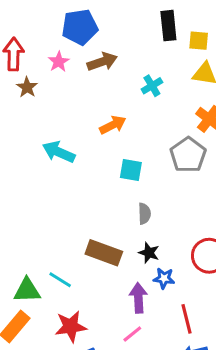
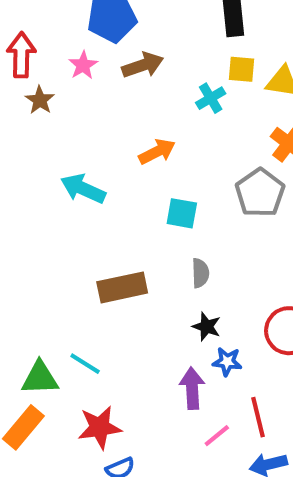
yellow square: (199, 41) -> (242, 69), moved
brown rectangle: (104, 253) -> (122, 287), moved, turned -32
pink line: (132, 334) -> (217, 436), moved

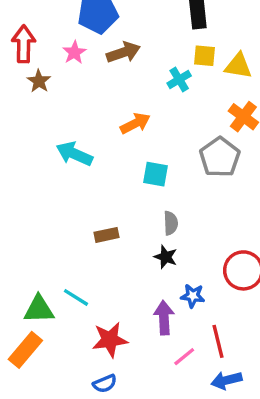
brown rectangle: (122, 287) -> (106, 235), size x0.6
black star: (207, 327) -> (166, 257), moved
red star: (100, 427) -> (110, 340), moved

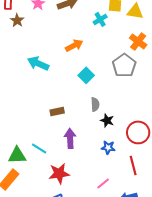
cyan square: (155, 174) -> (86, 75), turned 35
black star: (166, 257) -> (107, 120), moved
purple arrow: (164, 318) -> (70, 138), moved
red line: (218, 341) -> (133, 165), moved

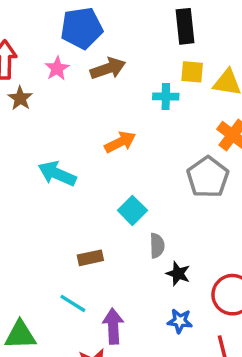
cyan cross: (100, 19) -> (166, 97), turned 32
cyan square: (86, 75) -> (132, 210), moved
purple arrow: (70, 138) -> (113, 326), moved
cyan line: (39, 148) -> (73, 303), moved

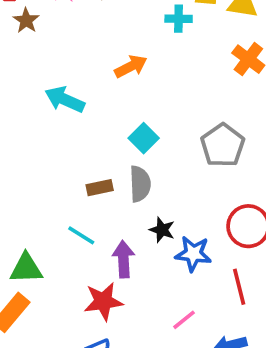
gray pentagon: (208, 177) -> (223, 145), moved
gray semicircle: (157, 246) -> (140, 184), moved, size x1.4
black star: (178, 274) -> (162, 230), moved
blue star: (180, 321) -> (193, 254), size x1.4

